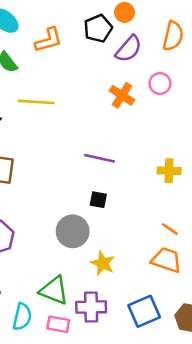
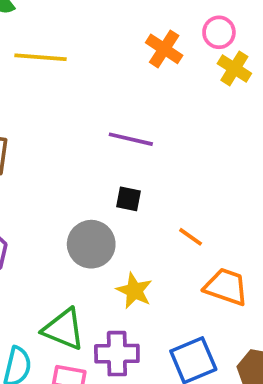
yellow cross: (169, 171) -> (234, 68), moved, turned 30
orange line: (170, 229) -> (191, 237), moved

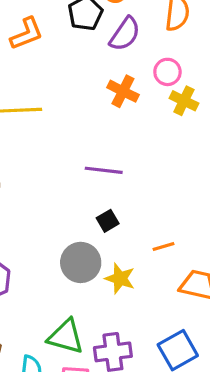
black square: (128, 199) -> (108, 221), turned -35
orange line: (191, 237) -> (163, 247), turned -45
yellow star: (134, 291) -> (120, 278), moved

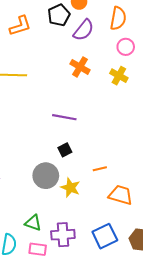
pink circle: (167, 72) -> (126, 47), moved
green triangle: (66, 337) -> (33, 223), size x0.7

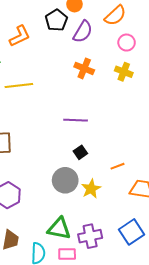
orange semicircle: (118, 18) -> (115, 15), turned 45
yellow star: (70, 188) -> (91, 189), turned 30
green triangle: (33, 223) -> (59, 228), size x1.4

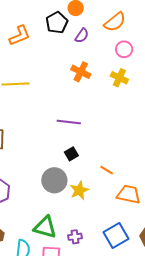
purple semicircle: (83, 32) -> (82, 36), size x0.7
orange line: (118, 166) -> (107, 170), turned 48
purple cross: (90, 236) -> (75, 237), size x0.6

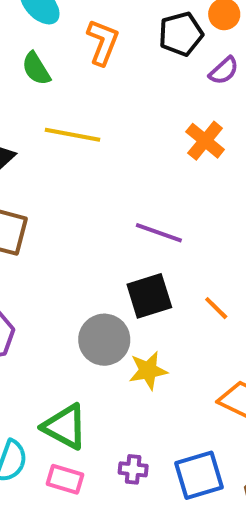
orange L-shape: (20, 36) -> (103, 42), turned -60
black square: (71, 154) -> (149, 296), size x1.6
orange line: (107, 170) -> (216, 308), moved
purple cross: (75, 237) -> (133, 469), moved

